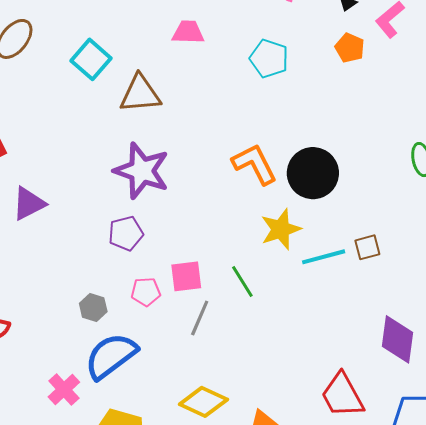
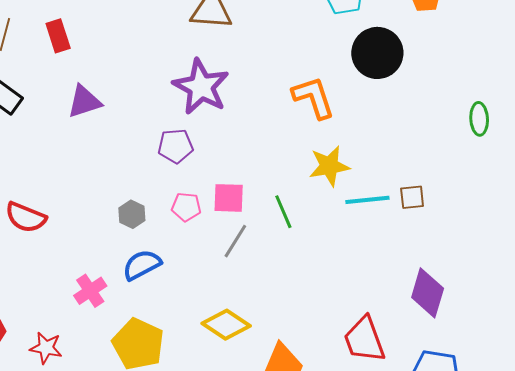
black circle: (313, 173) -> (377, 53), moved
blue semicircle: (111, 356) -> (142, 265), size x0.7

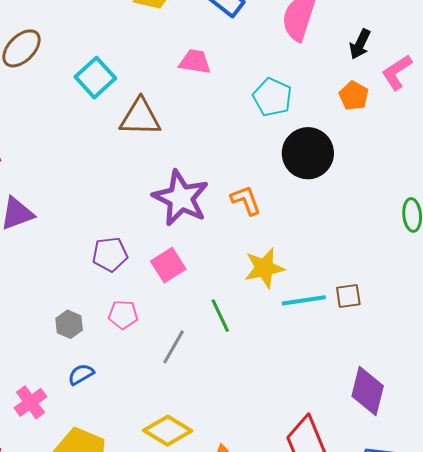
purple star: (201, 87) -> (181, 198), moved
orange L-shape: (313, 98) -> (246, 200), size x0.7
pink square: (229, 198) -> (168, 265), moved, turned -32
blue semicircle: (142, 265) -> (81, 374), size x0.7

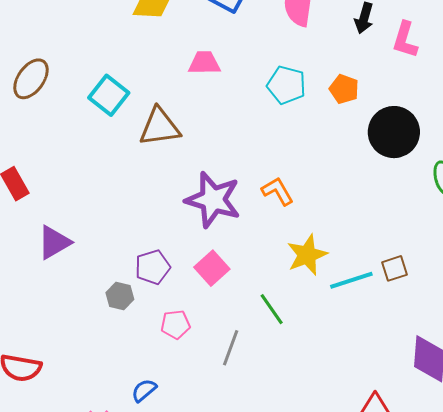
pink L-shape: (397, 72) -> (405, 40), turned -30
orange pentagon: (354, 96) -> (344, 89), moved
black circle: (308, 153) -> (394, 132), moved
gray hexagon: (69, 324) -> (120, 296), moved

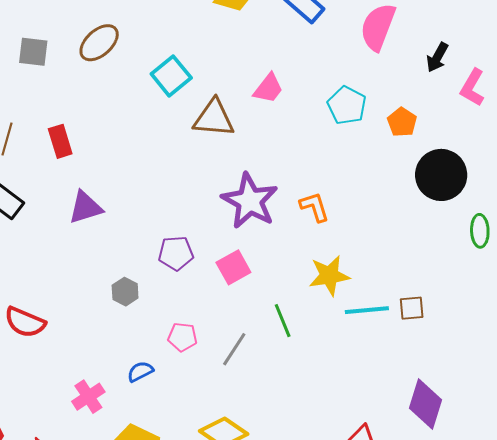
pink trapezoid: (204, 63) -> (268, 88), moved, turned 116
gray hexagon: (120, 296) -> (125, 292), moved
pink pentagon: (175, 324) -> (182, 337), moved

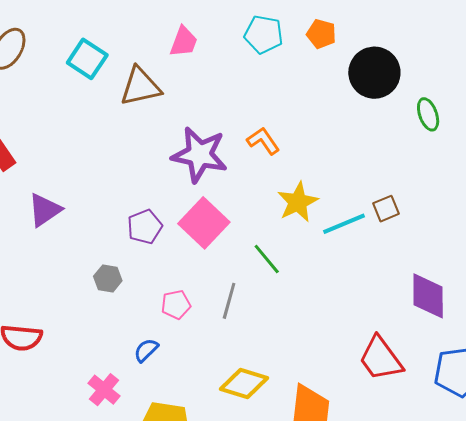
pink square: (233, 267) -> (204, 223), size x1.4

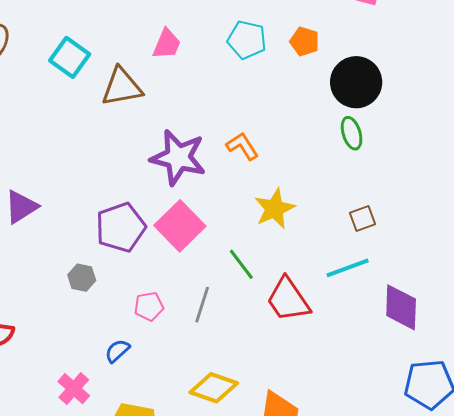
green ellipse: (428, 114) -> (352, 133), moved
cyan line: (344, 224) -> (348, 268), moved
purple pentagon: (145, 227) -> (121, 227), size x1.4
red trapezoid: (381, 359) -> (288, 300), moved

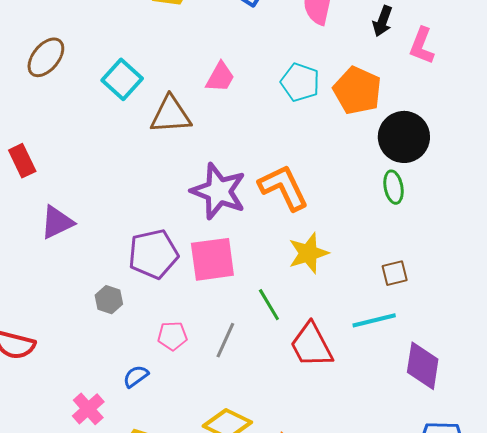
orange pentagon: (305, 41) -> (357, 91), size x1.6
orange L-shape: (242, 146) -> (284, 187), size x1.6
pink square: (180, 226) -> (212, 259), turned 30

